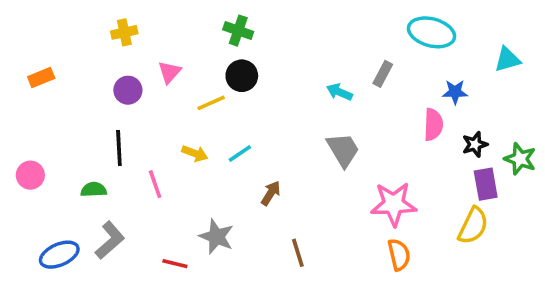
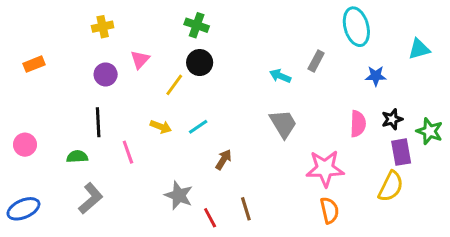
cyan ellipse: (432, 32) -> (356, 27), turned 60
yellow line: (211, 103) -> (174, 85), turned -30
pink semicircle: (433, 125) -> (358, 124), moved
blue ellipse: (59, 255) -> (23, 209), moved
red line: (175, 264) -> (210, 218), moved, turned 48

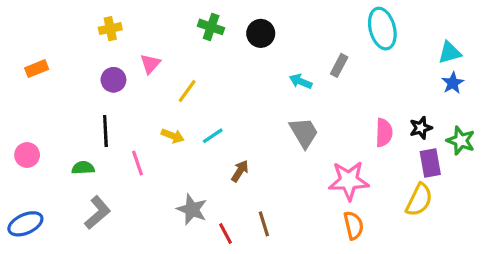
black circle: (200, 63) -> (261, 33), moved
blue star: (376, 76) -> (453, 83), moved, turned -30

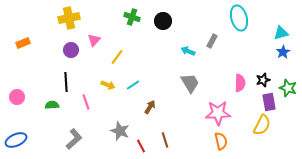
yellow cross: (110, 29) -> (69, 18), size x1.5
gray L-shape: (97, 213) -> (74, 139), moved

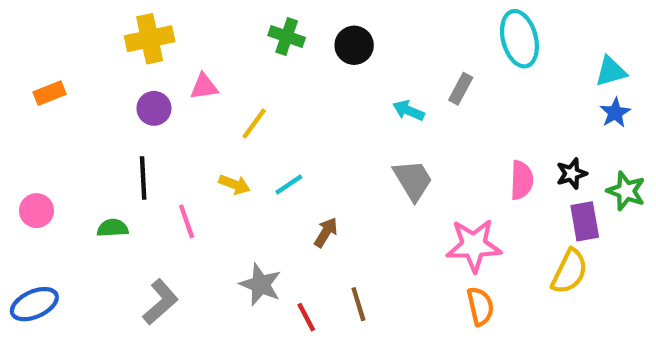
pink triangle: (94, 40) -> (204, 87), turned 40

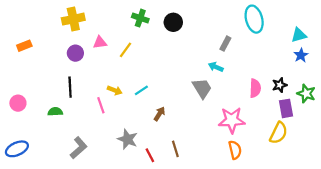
cyan arrow: (408, 111) -> (216, 67), moved
yellow line: (254, 124) -> (125, 50), moved
pink line: (187, 221) -> (101, 105), moved

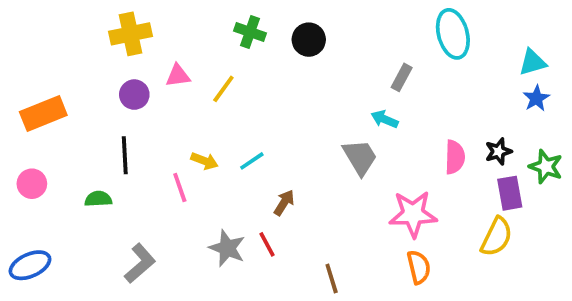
orange rectangle: (24, 46) -> (43, 114), moved, size x1.6
brown line: (175, 149) -> (332, 279), moved
red line: (150, 155) -> (267, 244), moved

